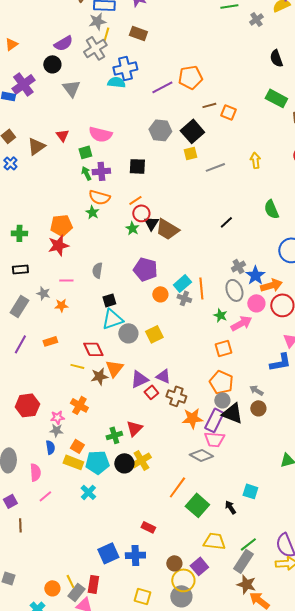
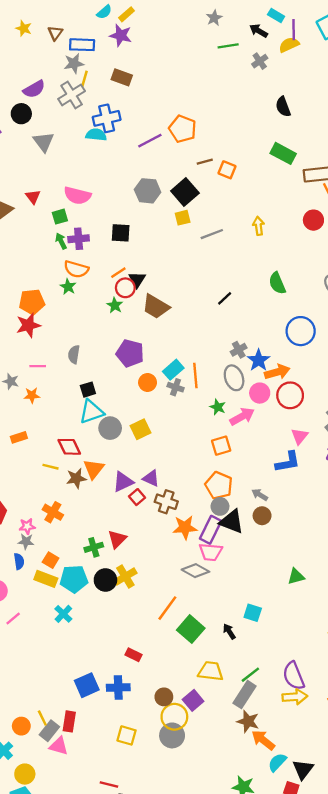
orange pentagon: (190, 77) -> (183, 129), turned 30
black triangle: (151, 223) -> (137, 280), moved

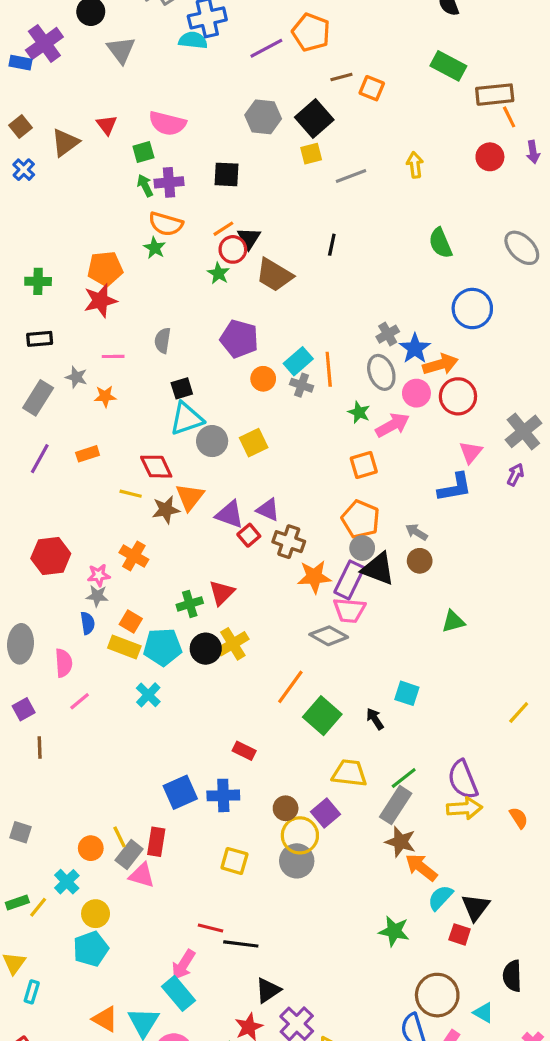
black line: (225, 298) -> (332, 245), moved, turned -35
purple triangle: (123, 482) -> (230, 514), turned 45
green triangle: (296, 577) -> (453, 621), moved

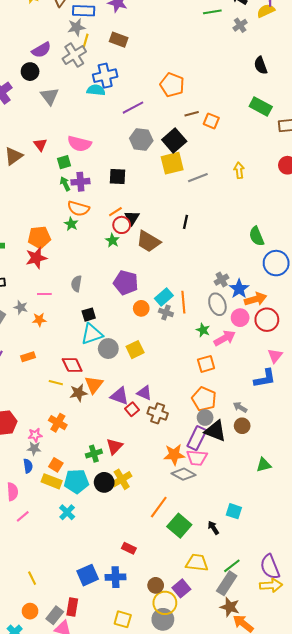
purple line: (266, 48) -> (133, 108), moved
yellow square: (311, 154) -> (172, 163), size x1.6
green semicircle: (440, 243) -> (257, 236), moved
orange star: (314, 577) -> (174, 455), moved
yellow line: (119, 837) -> (32, 578), moved

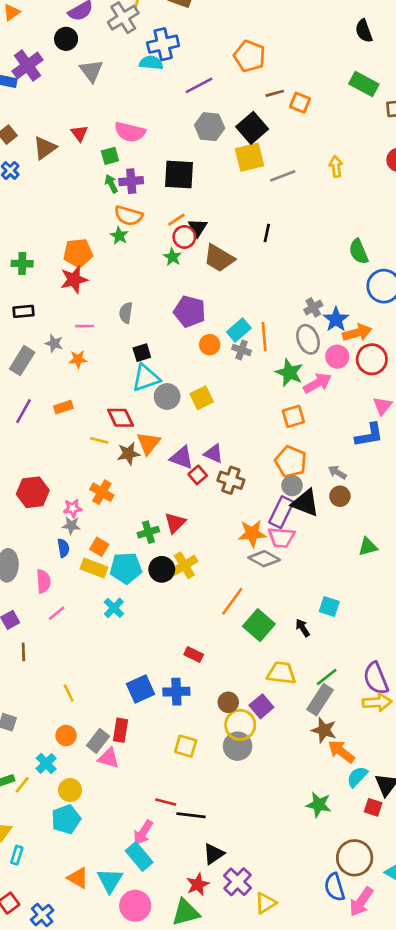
black square: (118, 177) -> (179, 174), size x1.4
green star: (203, 330) -> (289, 373), size x1.5

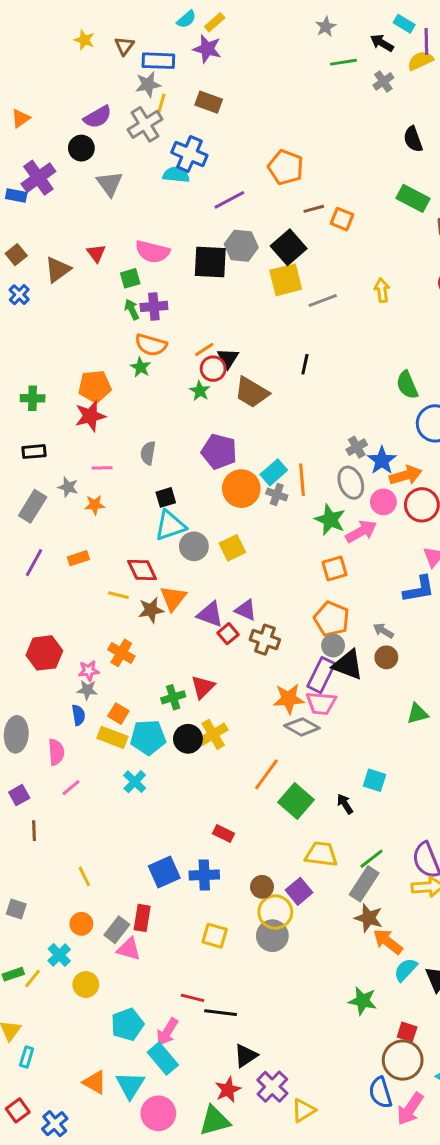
blue cross: (163, 44) -> (189, 154), turned 36
black square: (179, 174) -> (210, 262), moved
orange circle: (210, 345) -> (241, 489), size x1.6
red square: (373, 807) -> (407, 1032), moved
cyan pentagon: (66, 819) -> (127, 1025), moved

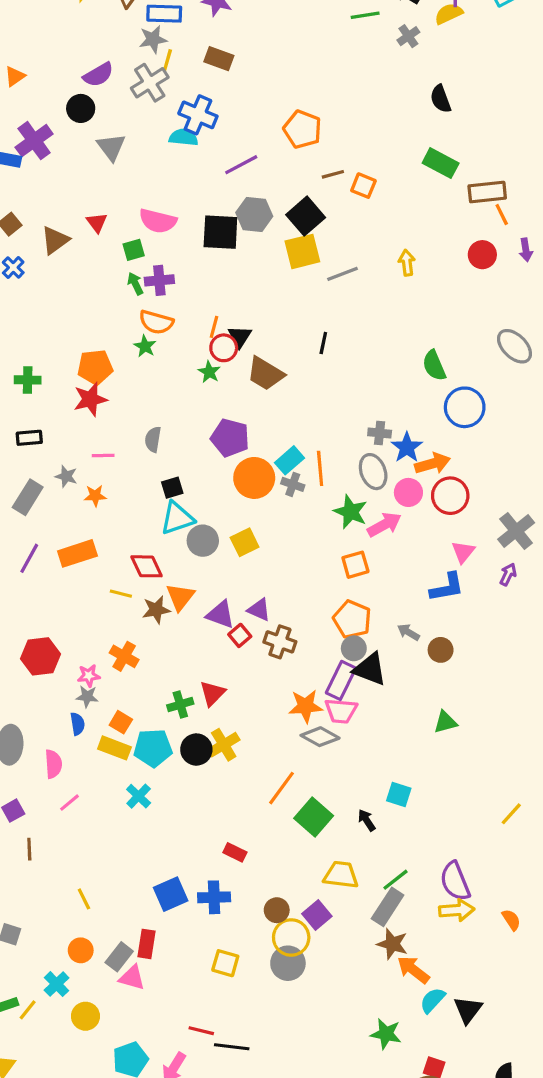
orange line: (204, 349) -> (214, 327), turned -42
gray cross: (357, 447) -> (380, 433), turned 36
orange rectangle: (78, 558) -> (77, 553), size x1.6
brown circle: (386, 657) -> (441, 650), moved

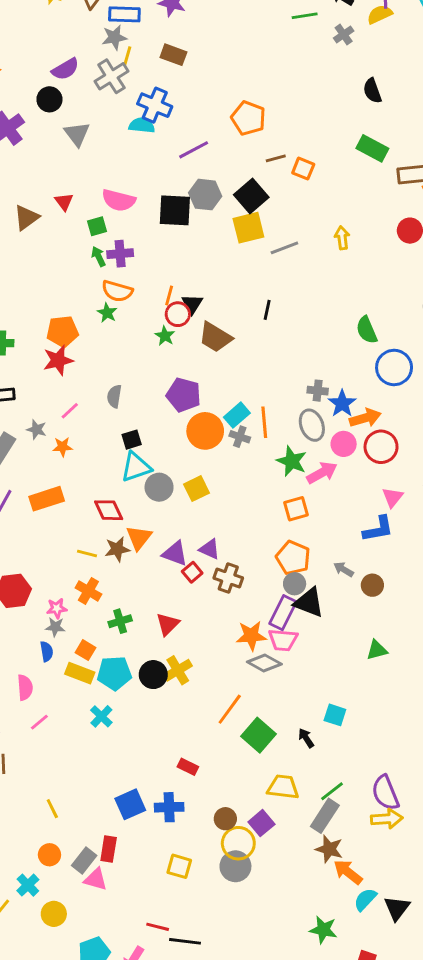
pink line: (103, 455) -> (70, 411), turned -42
yellow line: (121, 594) -> (87, 553), moved
green cross: (180, 705) -> (120, 621), moved

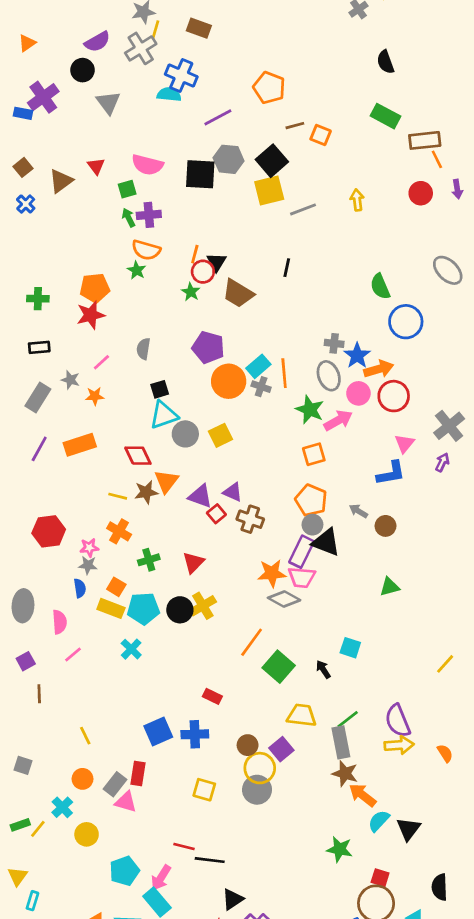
gray rectangle: (325, 816) -> (341, 742), turned -44

